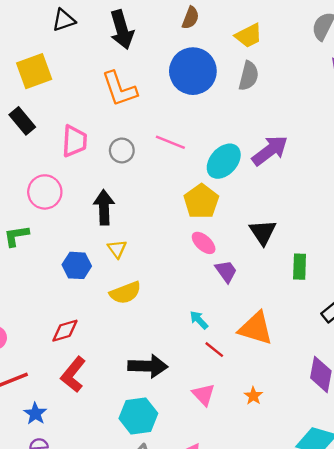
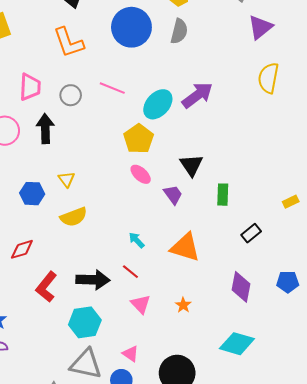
black arrow: (104, 207) -> (45, 129), moved
purple trapezoid: (226, 271) -> (173, 195), moved
red line: (214, 350) -> (130, 272), moved
red L-shape: (73, 374) -> (46, 287), moved

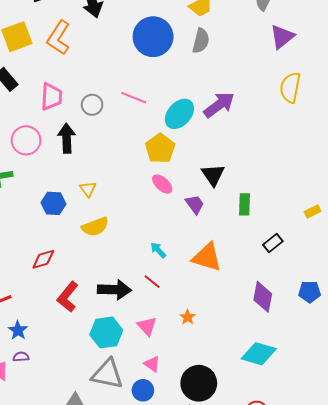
orange L-shape: (69, 42) -> (59, 38), moved, turned 52
pink triangle: (141, 304) -> (147, 326), moved
orange star: (183, 305) -> (188, 317), moved

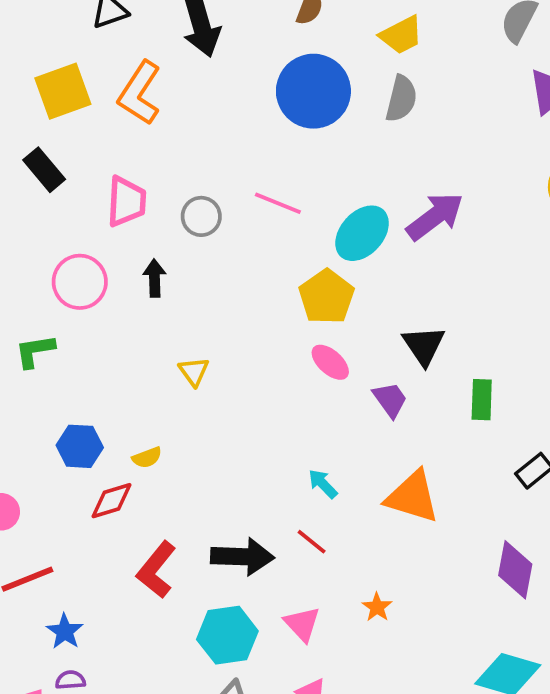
black arrow: (67, 138) -> (155, 278), size x0.7
blue hexagon: (53, 203) -> (80, 446), moved
yellow semicircle: (95, 227) -> (147, 458), moved, size x0.6

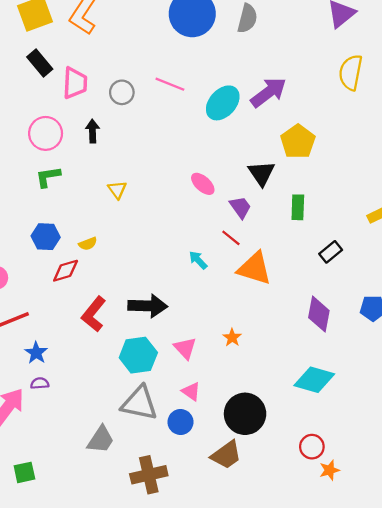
black rectangle: (44, 170) -> (40, 63), moved
yellow pentagon: (327, 297) -> (298, 142), moved
green L-shape: (35, 351) -> (48, 177), moved
red line: (312, 542) -> (231, 238), moved

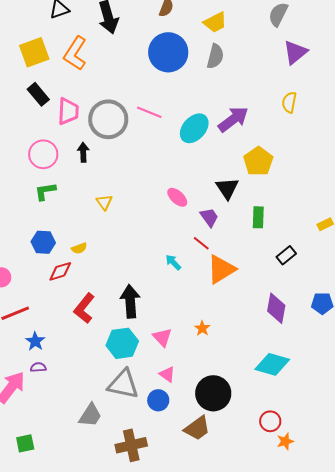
yellow semicircle: (351, 72) -> (289, 102), moved, size x0.7
gray circle: (122, 92) -> (108, 119), size x1.8
orange triangle: (254, 268) -> (221, 269), turned -48
black arrow: (148, 306) -> (130, 301), turned -96

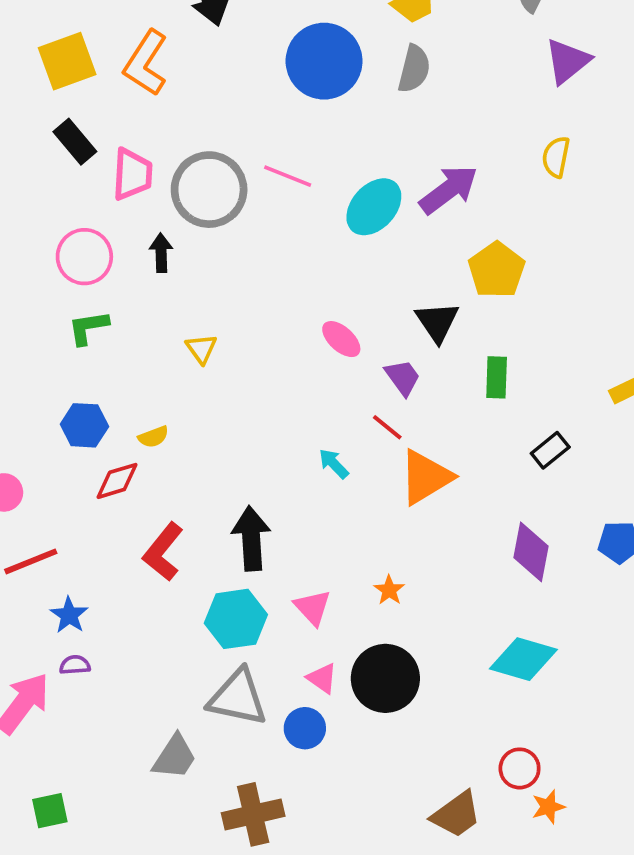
black circle: (213, 393) -> (385, 678), moved
brown trapezoid: (197, 428) -> (456, 814), moved

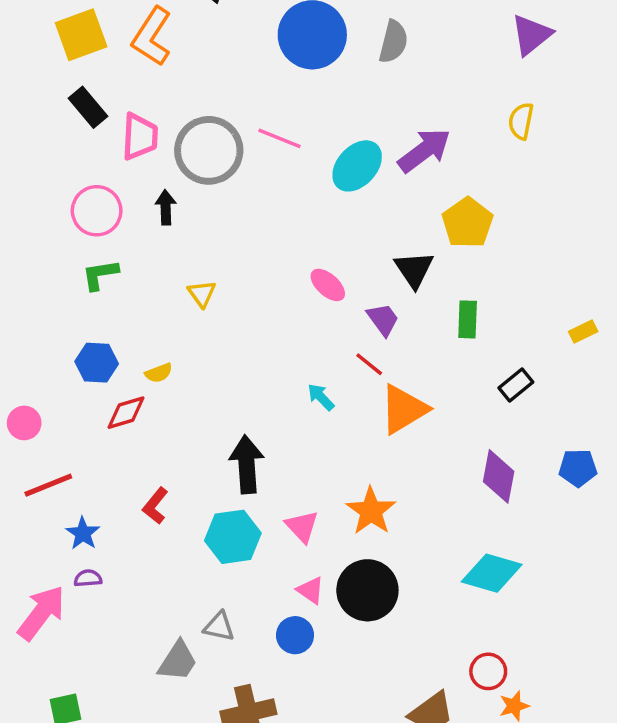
red L-shape: (163, 552) -> (155, 506), moved, size x0.7
orange star: (389, 590) -> (371, 511), size x1.8
gray triangle: (238, 698) -> (219, 627), moved, size x0.6

